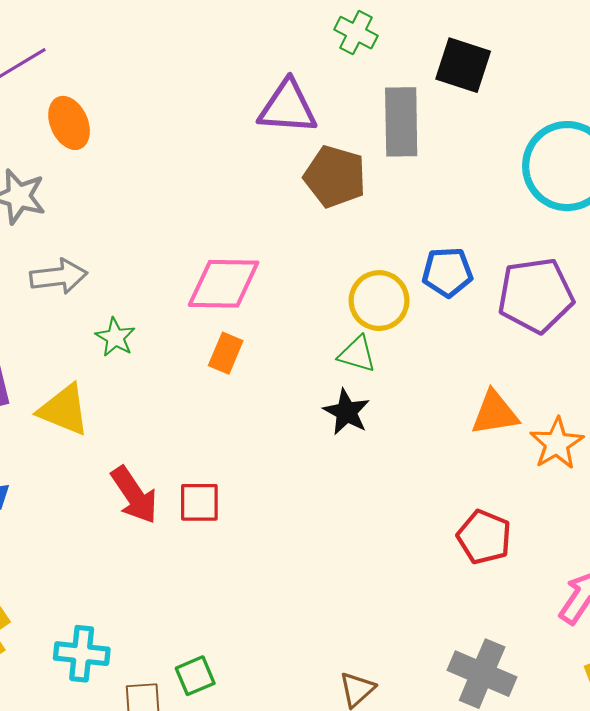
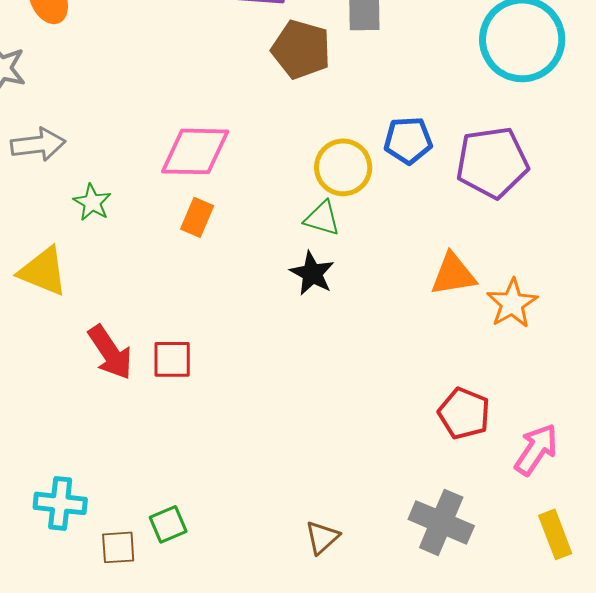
red pentagon: (484, 537) -> (464, 413), moved

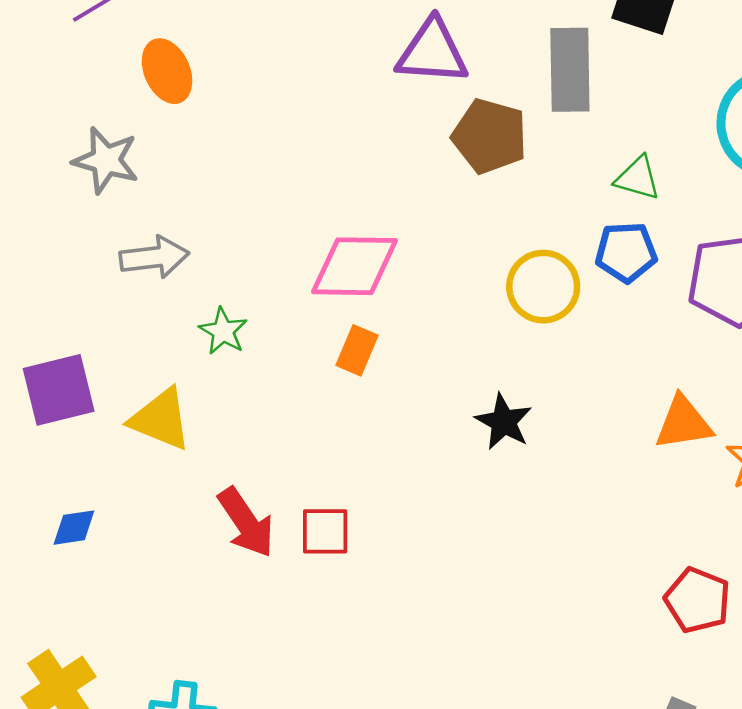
green triangle: (322, 218) -> (638, 178), moved

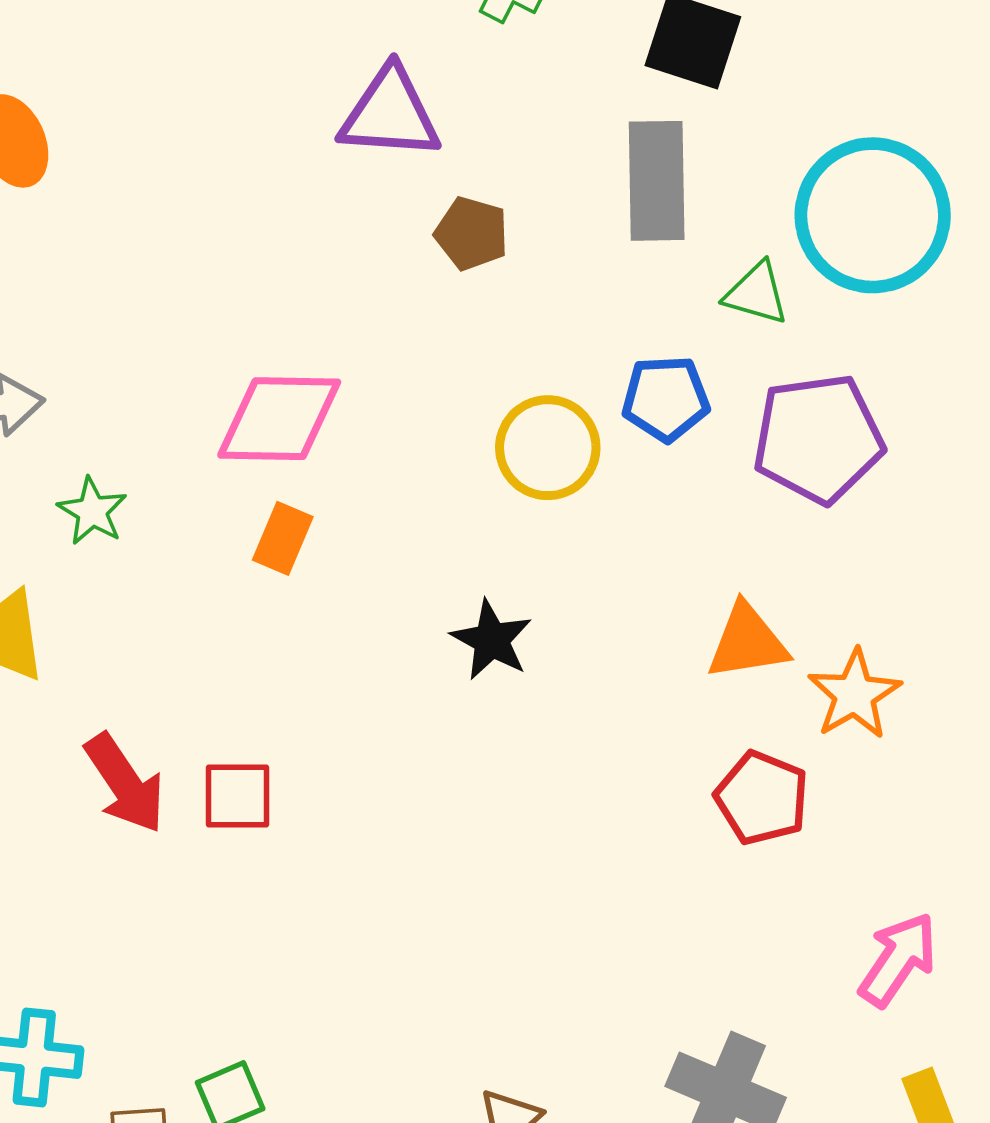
gray rectangle: (570, 70) -> (657, 181), moved
brown pentagon: (490, 136) -> (472, 233), size x0.7
green triangle: (638, 178) -> (756, 293), moved
red pentagon: (697, 600) -> (762, 798), moved

